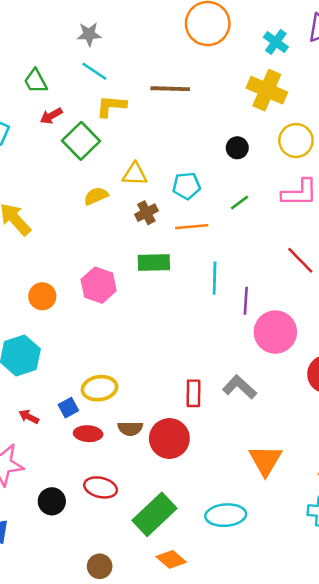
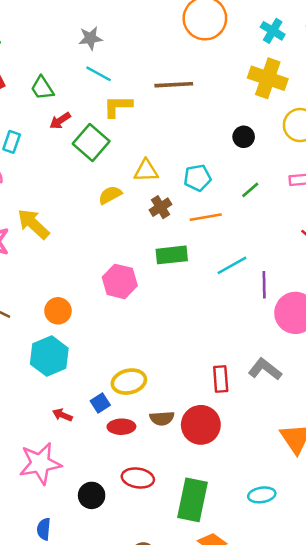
cyan line: (215, 278) -> (232, 265), turned 64
orange circle: (42, 296) -> (58, 311), moved
green rectangle: (154, 514) -> (192, 500), turned -30
cyan ellipse: (226, 515) -> (262, 495), size x0.7

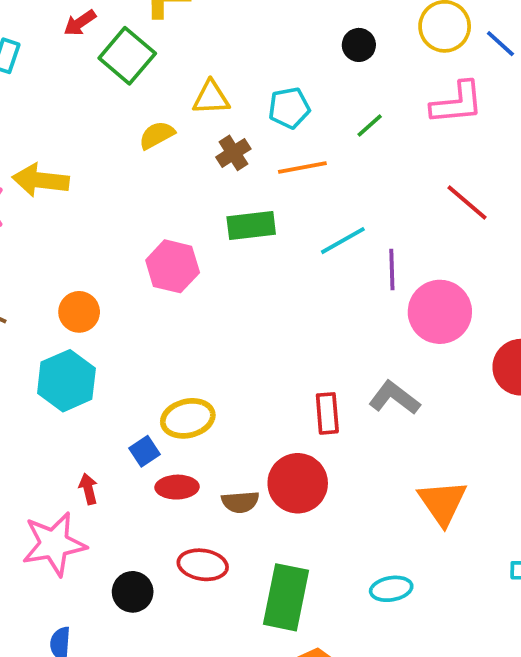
yellow arrow: (33, 224) -> (41, 180), turned -36
red arrow: (62, 415) -> (88, 489), moved, turned 54
brown semicircle: (162, 418) -> (240, 502), moved

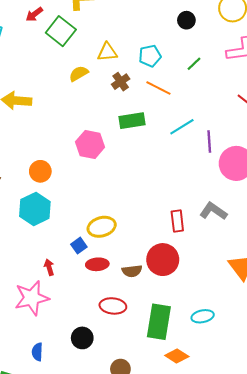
orange line: (302, 167) -> (158, 88), turned 40
cyan ellipse: (391, 589) -> (203, 316), moved
black circle: (133, 592) -> (82, 338), moved

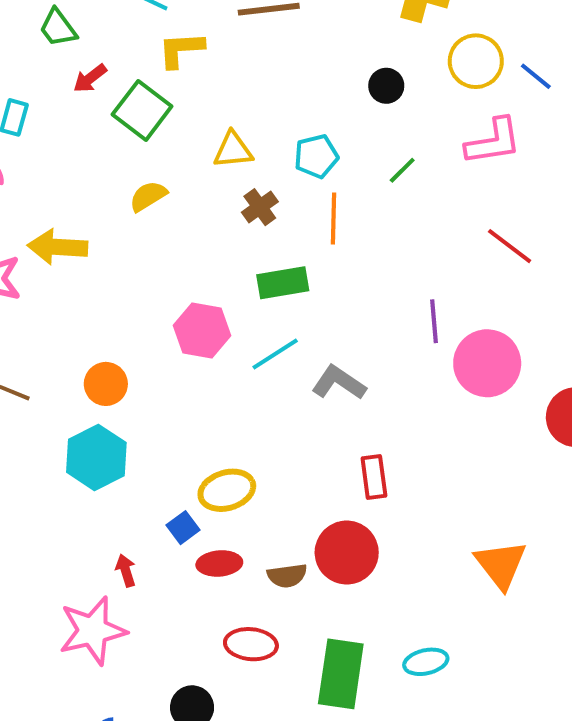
yellow semicircle: (79, 74) -> (148, 196), moved
orange line: (158, 88) -> (334, 219), turned 65
cyan line: (182, 127) -> (275, 354), moved
gray L-shape: (213, 211) -> (339, 383), moved

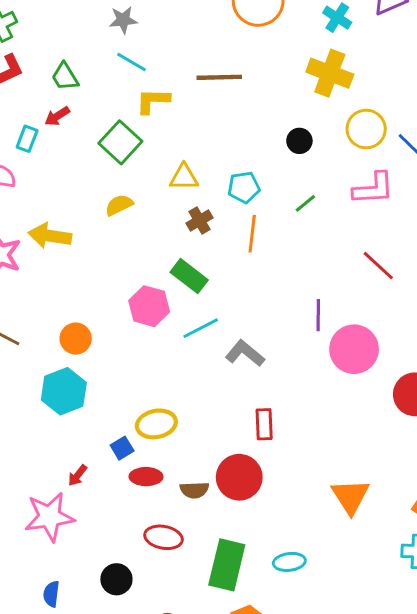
red arrow: (90, 78) -> (57, 116), moved
green rectangle: (283, 283) -> (189, 276), moved, turned 42
red arrow: (126, 570) -> (78, 475), turned -130

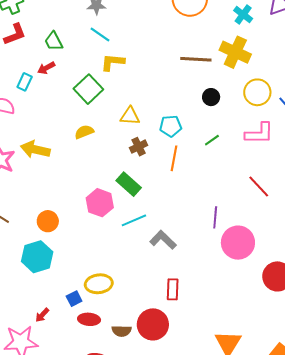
brown line: (219, 77) -> (196, 59), moved

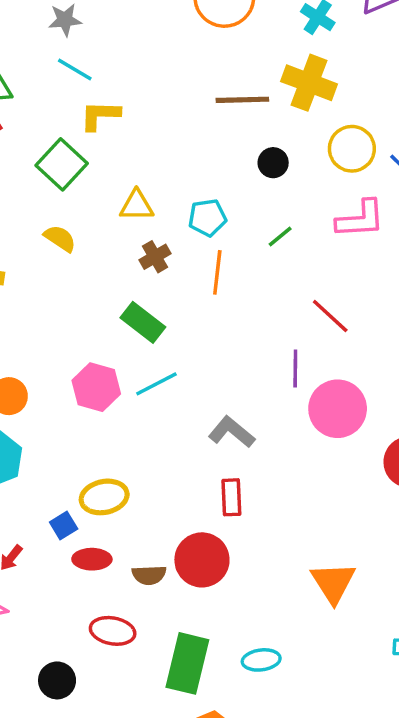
yellow semicircle: (84, 132) -> (60, 238), turned 60
red line: (259, 186) -> (330, 316), moved
pink hexagon: (100, 203) -> (96, 387), moved
gray L-shape: (163, 240) -> (232, 432), moved

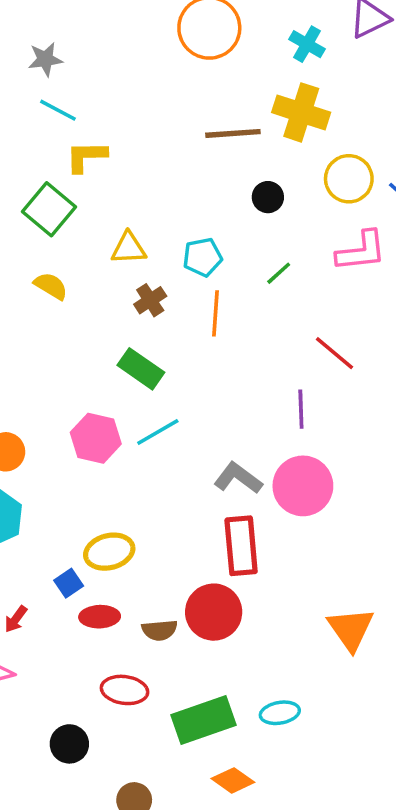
pink circle: (338, 409) -> (303, 486), moved
red rectangle: (231, 497) -> (241, 546), size x1.5
green rectangle: (187, 663) -> (204, 720), turned 60

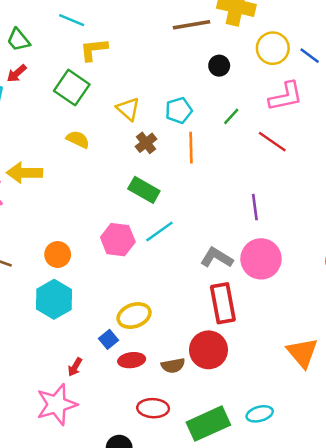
yellow triangle: (129, 248) -> (128, 109), turned 50
red line: (335, 353) -> (272, 142), moved

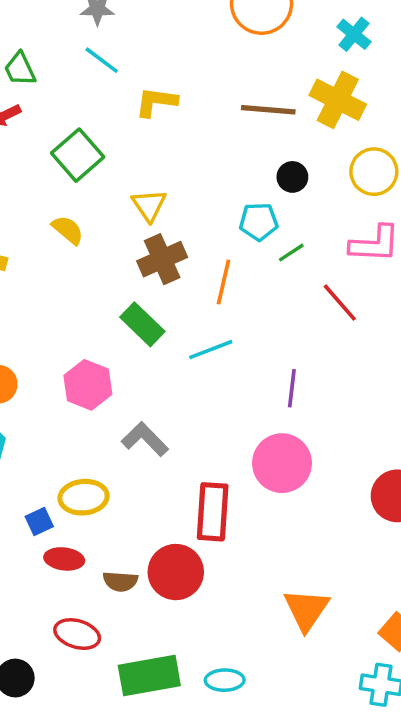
yellow L-shape: (94, 50) -> (156, 102), moved
cyan pentagon: (179, 110) -> (259, 222), moved
brown cross: (146, 143) -> (162, 259), size x1.5
cyan line: (159, 231) -> (211, 350), moved
gray L-shape: (217, 258) -> (145, 439), moved

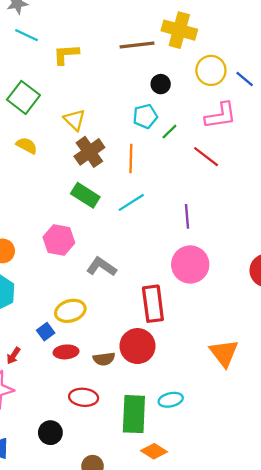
green rectangle: (149, 675) -> (134, 414), turned -66
cyan ellipse: (225, 680) -> (171, 400), moved

